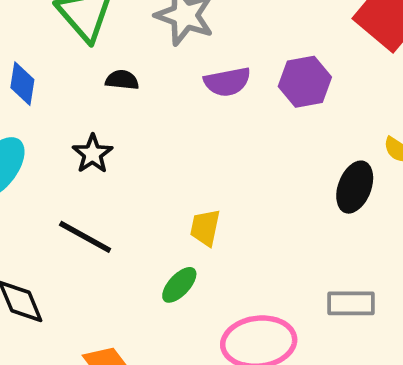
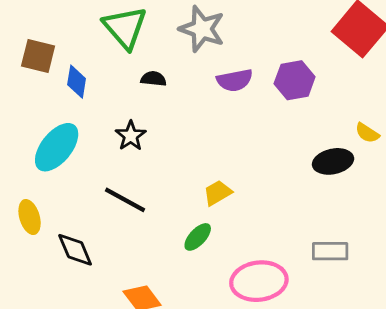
black ellipse: (355, 187) -> (333, 161), turned 57
yellow trapezoid: (205, 228) -> (218, 193), turned 48

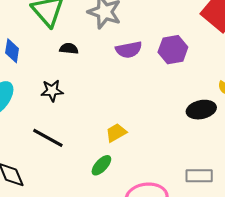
black star: (131, 136) -> (52, 91), turned 30

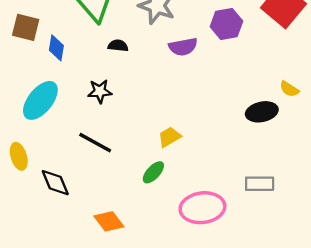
purple hexagon: (173, 50) -> (226, 24), moved

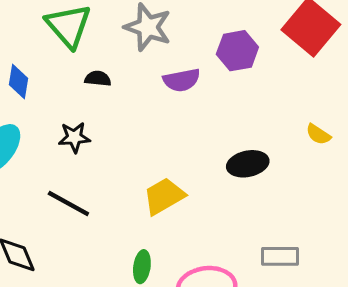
black ellipse: (262, 112) -> (248, 164), moved
yellow trapezoid: (169, 137) -> (164, 196), size x1.4
green ellipse: (153, 172) -> (142, 267), moved, turned -35

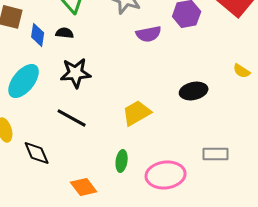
black semicircle: (98, 79) -> (65, 33), moved
black star: (74, 137) -> (76, 73), size x1.4

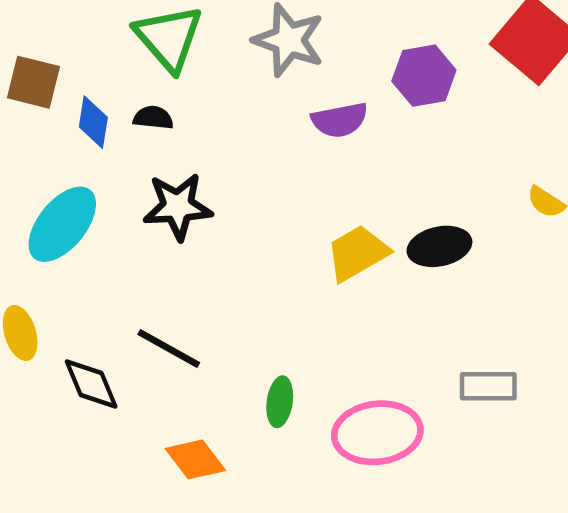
yellow trapezoid: (137, 113) -> (357, 253), moved
black line: (72, 118) -> (169, 348), moved

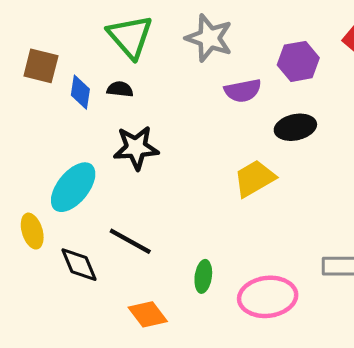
cyan ellipse: (62, 224) -> (73, 187), moved
black ellipse: (439, 246) -> (295, 127), moved

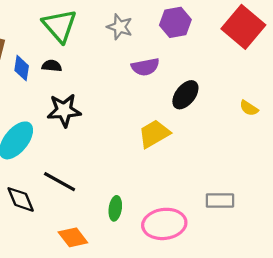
gray star: (209, 38) -> (120, 27), size x0.7
purple hexagon: (298, 61) -> (175, 22), moved
black ellipse: (295, 127) -> (185, 95), turned -40

